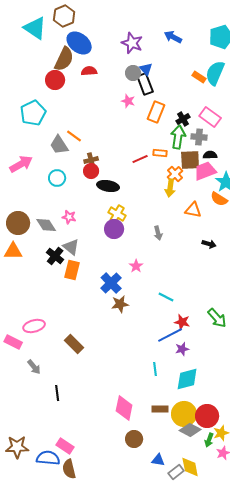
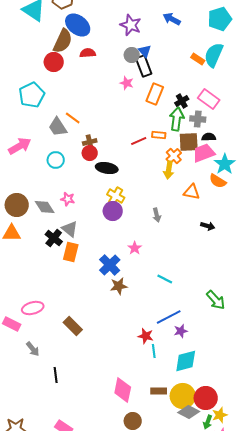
red star: (182, 322) -> (146, 336), moved

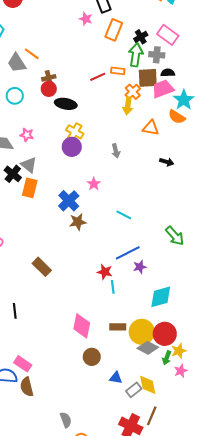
brown rectangle: (73, 326) -> (42, 267), moved
cyan diamond: (186, 361) -> (161, 297), moved

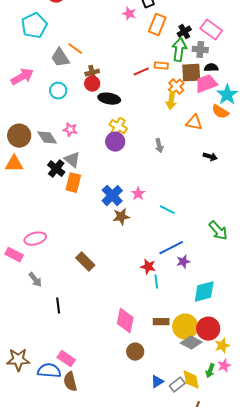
pink star: (94, 184) -> (138, 194), moved
green arrow: (167, 358) -> (210, 371), moved
blue triangle: (116, 378) -> (157, 382), moved, turned -40

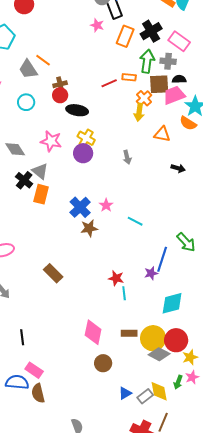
black cross: (184, 32) -> (151, 31), moved, size x1.5
pink star: (70, 130) -> (51, 141), moved, size x1.5
blue line: (171, 248) -> (162, 259), moved, turned -45
black line: (58, 306) -> (22, 337), moved

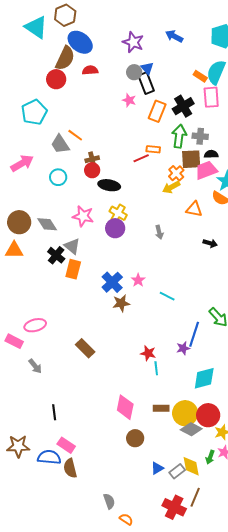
pink rectangle: (179, 41) -> (211, 97), moved, turned 50
orange rectangle: (129, 77) -> (153, 149), moved
yellow arrow: (139, 112) -> (171, 187), turned 54

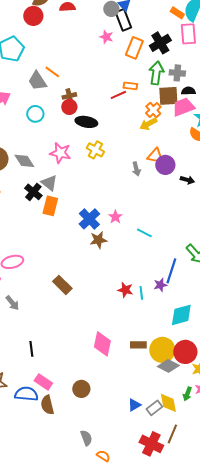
orange triangle: (194, 209) -> (155, 156), moved
purple circle: (115, 228) -> (165, 165), moved
cyan line: (156, 368) -> (141, 293), moved
brown circle: (135, 438) -> (81, 389), moved

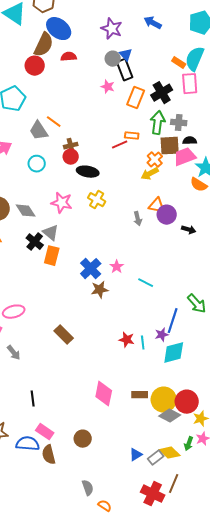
cyan diamond: (181, 315) -> (174, 353), moved
yellow diamond: (168, 403) -> (170, 453), turned -35

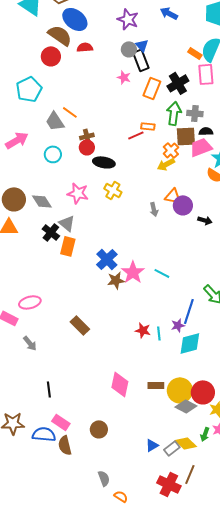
brown semicircle: (44, 45) -> (60, 35), turned -80
pink star: (117, 267) -> (133, 272), moved, size x1.6

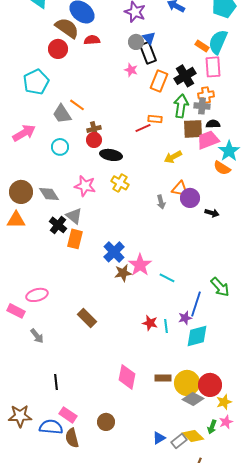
orange cross: (171, 150) -> (206, 95), moved, turned 35
cyan line: (162, 273) -> (167, 278), moved

